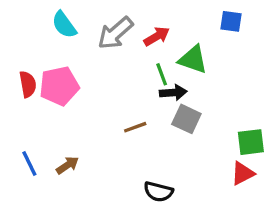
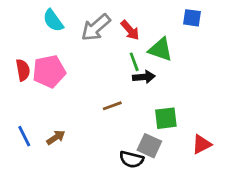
red arrow: (157, 36) -> (130, 30), turned 80
gray square: (186, 119) -> (149, 146), moved
green square: (251, 142) -> (166, 118), moved

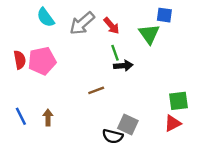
green triangle: (160, 49) -> (149, 34), moved, turned 35
green square: (166, 118) -> (178, 101), moved
brown arrow: (56, 137) -> (48, 117), turned -56

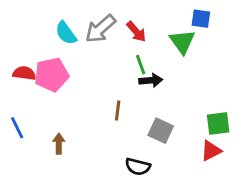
cyan semicircle: (46, 17) -> (66, 33), moved
red semicircle: (20, 60) -> (24, 73), turned -72
brown line: (96, 90) -> (118, 111), turned -63
blue line: (21, 116) -> (17, 128), moved
gray square: (128, 124) -> (161, 131), moved

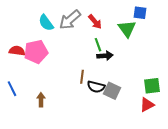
black semicircle: (138, 167) -> (96, 87), moved

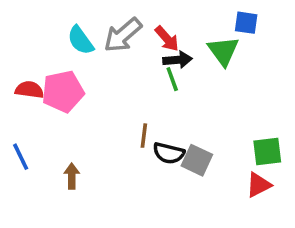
black arrow: (105, 56) -> (177, 60), moved

